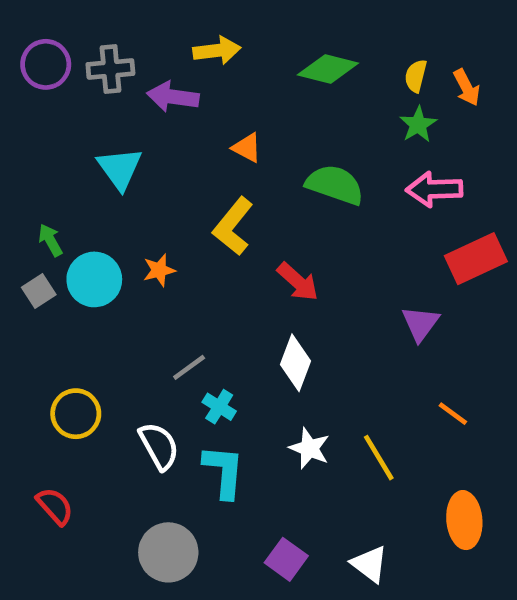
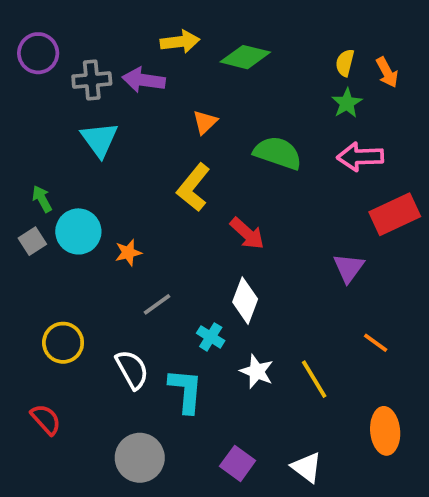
gray cross: (110, 69) -> (92, 80), moved
green diamond: (328, 69) -> (245, 57), moved
orange triangle: (247, 148) -> (205, 122), turned 48
orange star: (159, 270) -> (128, 253), moved
cyan cross: (219, 407) -> (211, 337), moved

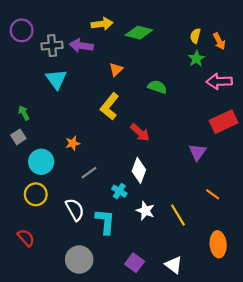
green semicircle: (278, 153) -> (157, 87), size x0.7
pink arrow: (360, 157) -> (219, 81), moved
cyan circle: (78, 231) -> (41, 162), moved

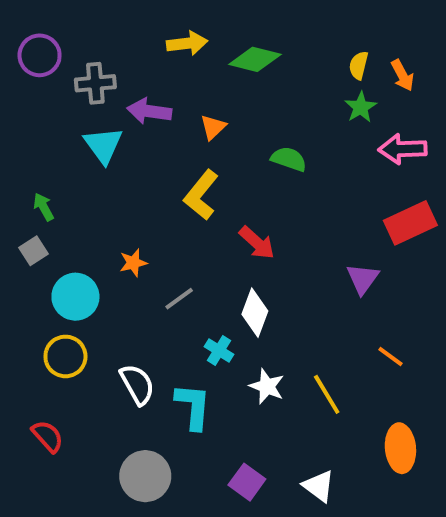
purple arrow: (81, 46) -> (149, 111), moved
gray line: (89, 173) -> (179, 299), moved

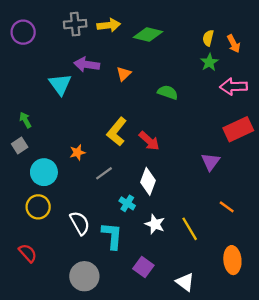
gray cross: (95, 83) -> (75, 24), moved
yellow L-shape: (201, 195) -> (117, 132), moved
purple square: (247, 482) -> (143, 267), moved

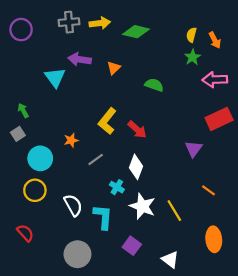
white star: (155, 224) -> (142, 206), size x1.4

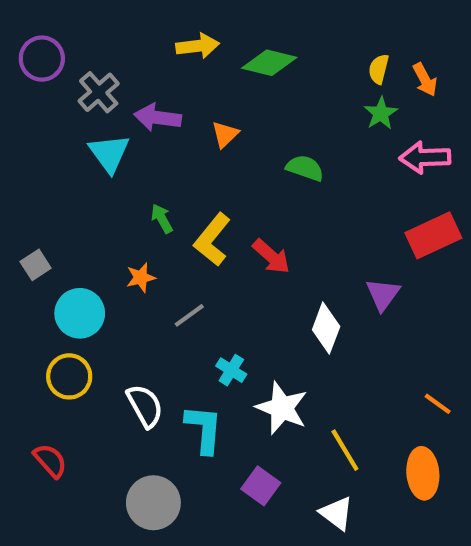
gray cross: (69, 22) -> (99, 92), moved, turned -36
green arrow: (23, 110) -> (162, 219), moved
white diamond: (136, 167) -> (326, 328), moved
orange line: (208, 190) -> (438, 404), moved
yellow line: (174, 211) -> (345, 450), moved

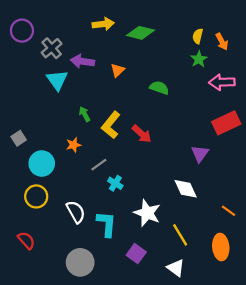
white diamond: (326, 328) -> (186, 189), moved, turned -45
cyan cross: (231, 370) -> (115, 183), moved

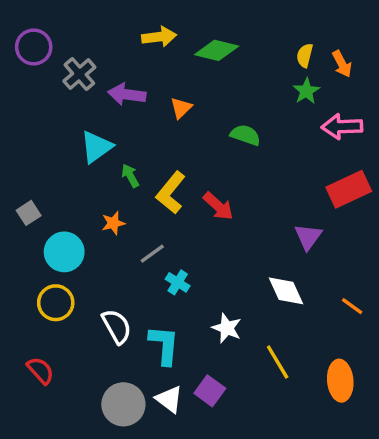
cyan triangle: (57, 80) -> (96, 147), moved, turned 30
orange line: (228, 211) -> (352, 306), moved
white star: (147, 213) -> (227, 328), size x0.7
white triangle: (176, 268) -> (169, 399), moved

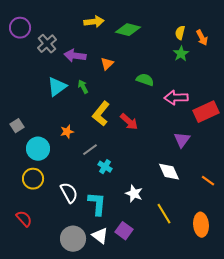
pink arrow: (342, 127) -> (176, 98), moved
green arrow: (130, 176) -> (83, 87), moved

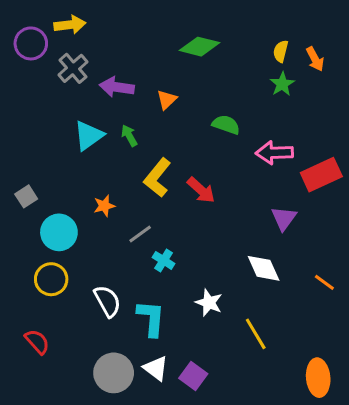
yellow arrow: (94, 22) -> (70, 25), moved
orange ellipse: (201, 225) -> (318, 378), moved
purple square: (124, 231) -> (193, 376), moved

